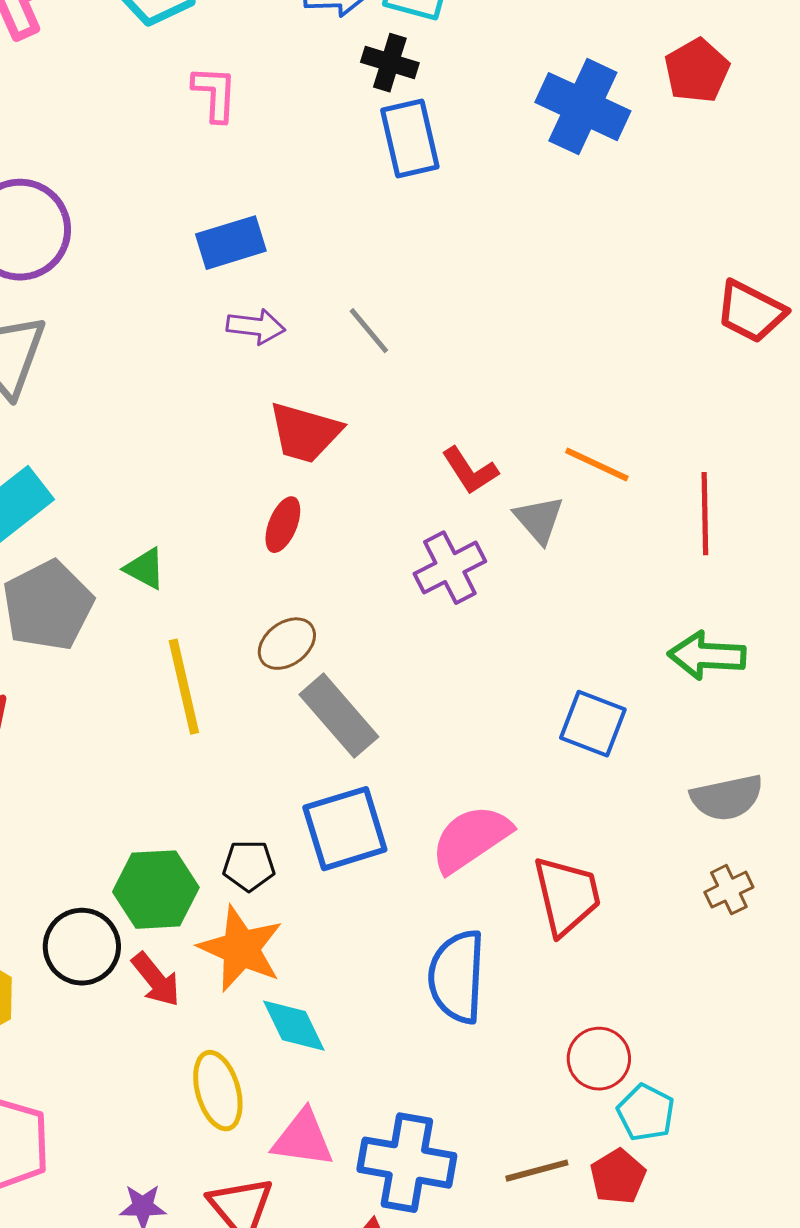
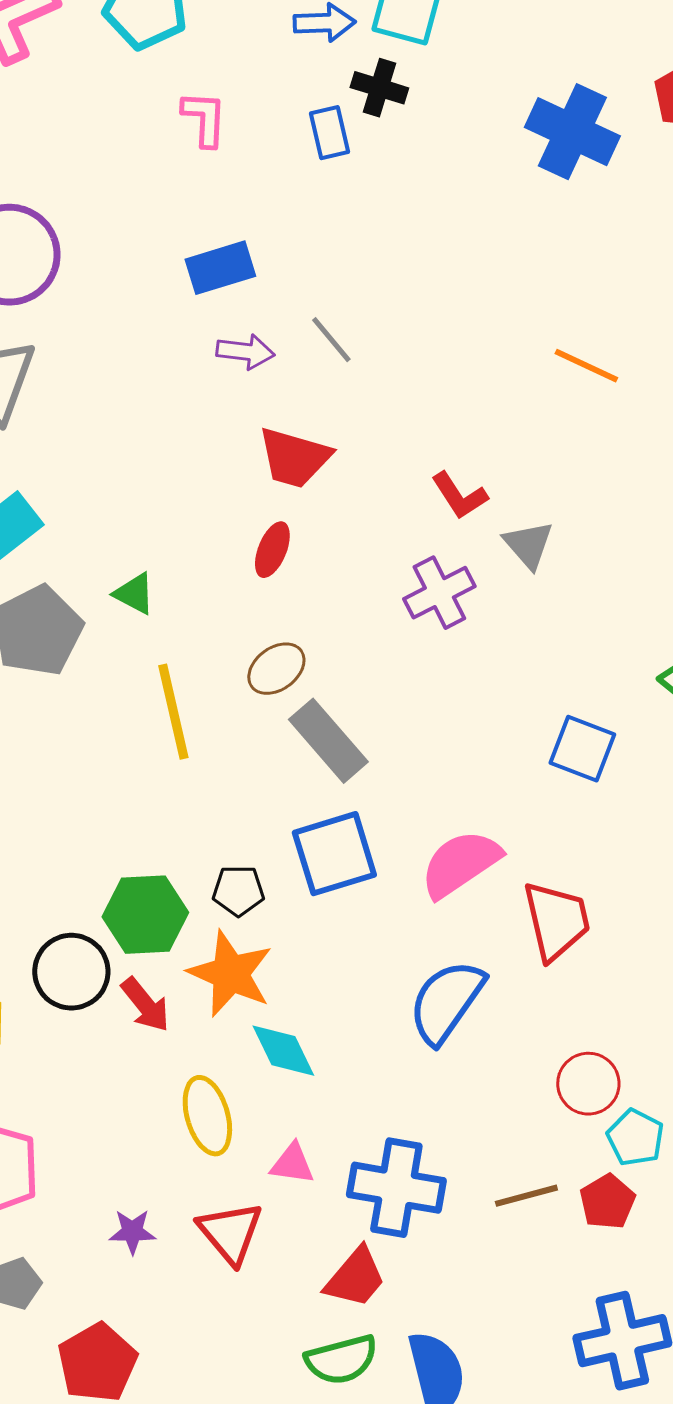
blue rectangle: (410, 139) -> (329, 133), moved, size x0.7
gray line: (369, 331) -> (331, 340), moved
orange line: (597, 465) -> (586, 366), moved
blue semicircle: (457, 977) -> (446, 1002), turned 32
pink triangle: (303, 1139) -> (292, 1164), size x0.7

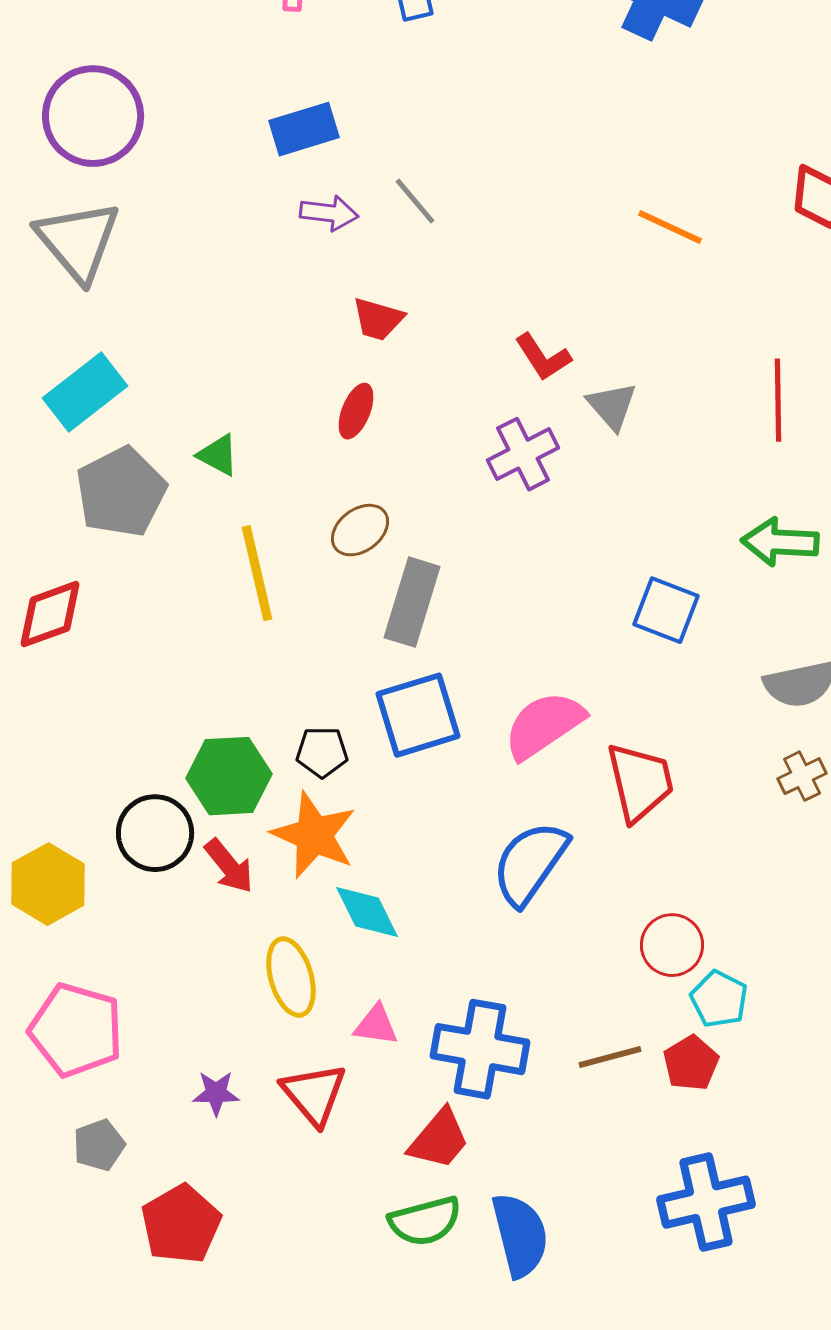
red trapezoid: (294, 458) -> (378, 319), size x0.7
gray rectangle: (328, 741) -> (412, 602), turned 58

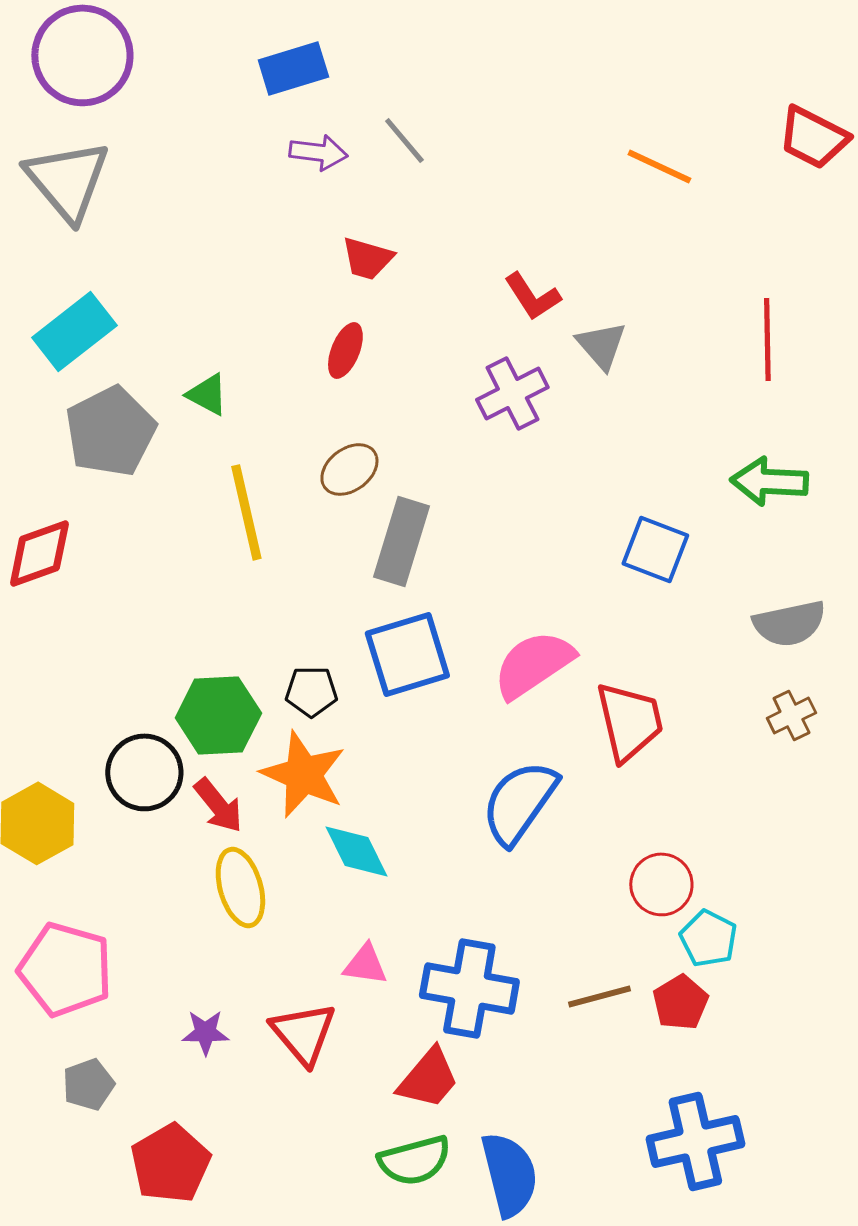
yellow ellipse: (291, 977) -> (240, 887), moved

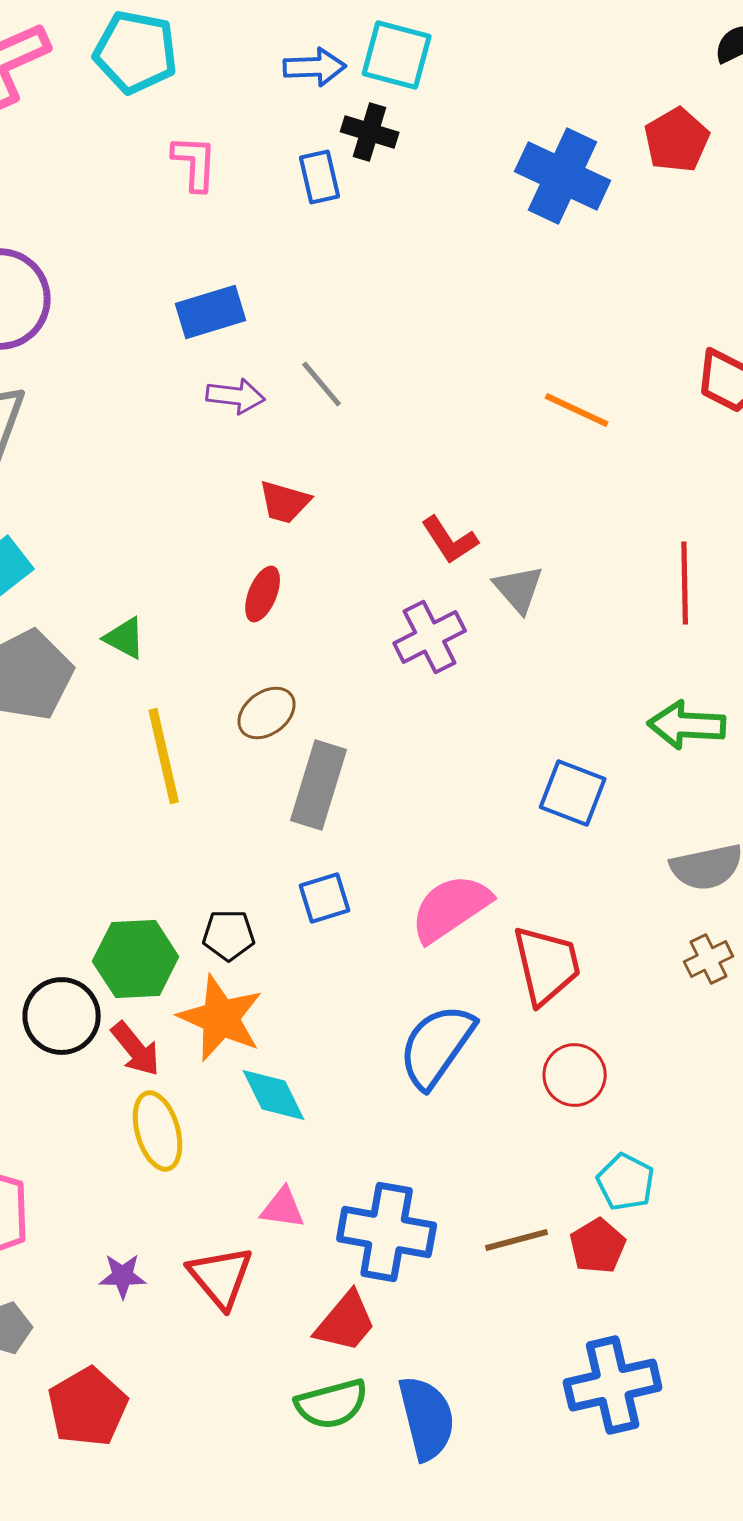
blue square: (407, 654) -> (325, 898), size x0.6
red circle: (661, 884) -> (575, 1075), moved

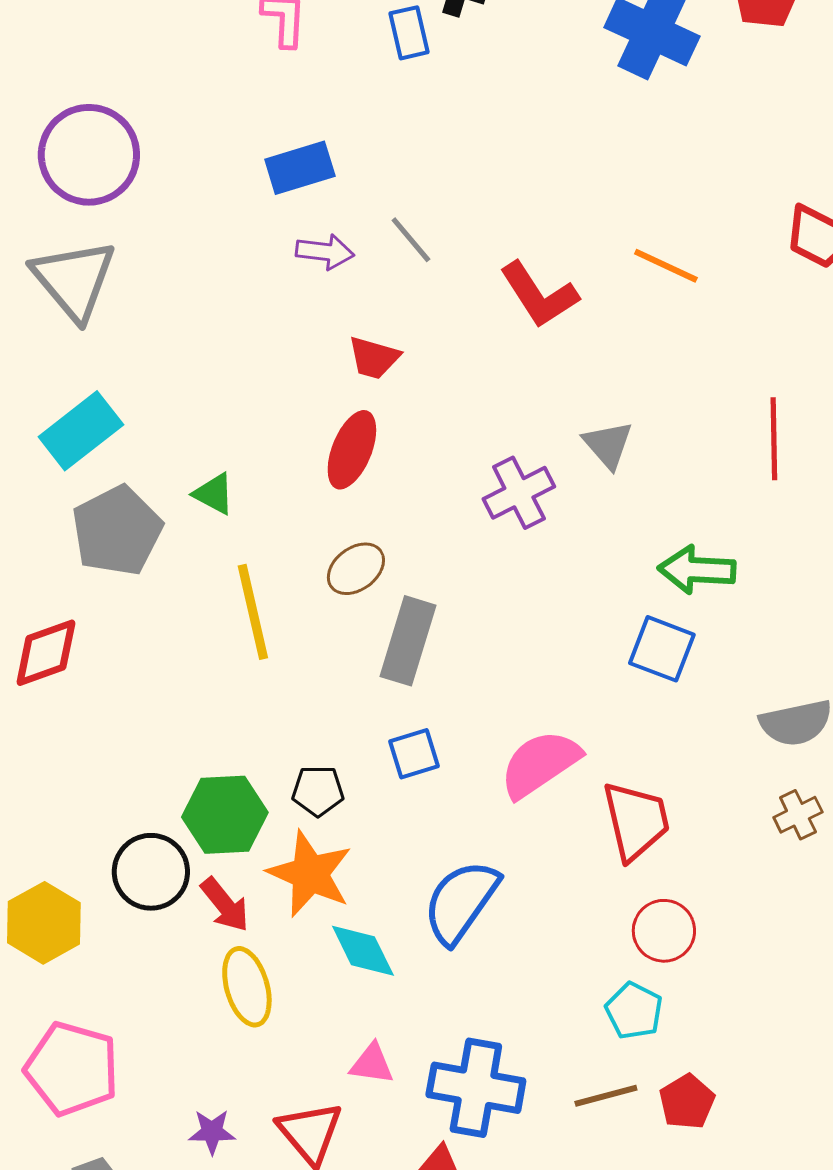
red L-shape: (450, 540) -> (539, 295), moved, size x1.4
red ellipse: (263, 594) -> (352, 450), size x1.4
green arrow: (687, 725) -> (697, 570), moved
blue semicircle: (437, 1046) -> (461, 902), moved
cyan pentagon: (626, 1182) -> (634, 1011), moved

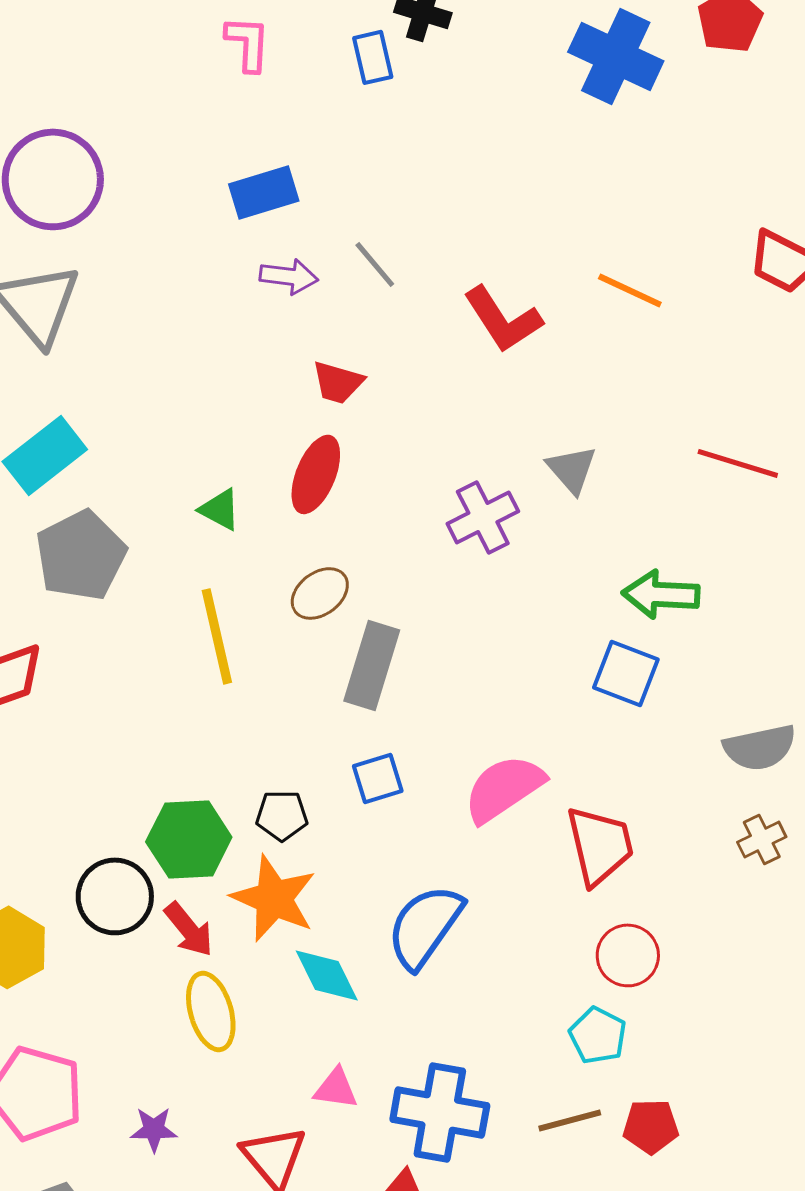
red line: (774, 439) -> (738, 463), turned -72
green triangle: (214, 494) -> (220, 509), moved
red pentagon: (687, 1102) -> (651, 1126), turned 30
purple star: (212, 1132) -> (154, 1129), moved

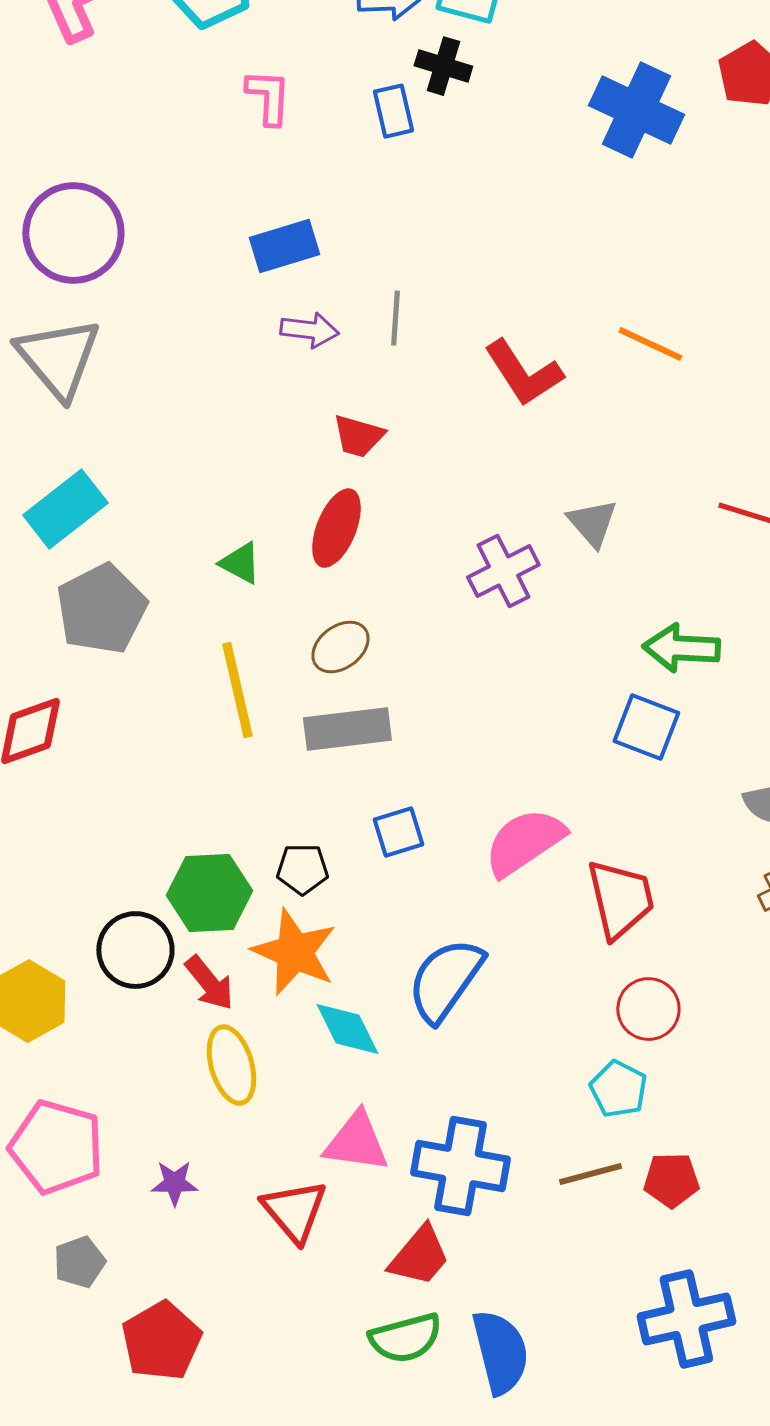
gray line: (375, 264) -> (395, 318), turned 44
gray rectangle: (372, 665) -> (347, 729), moved, turned 66
pink triangle: (336, 1088) -> (356, 1142), size x1.5

